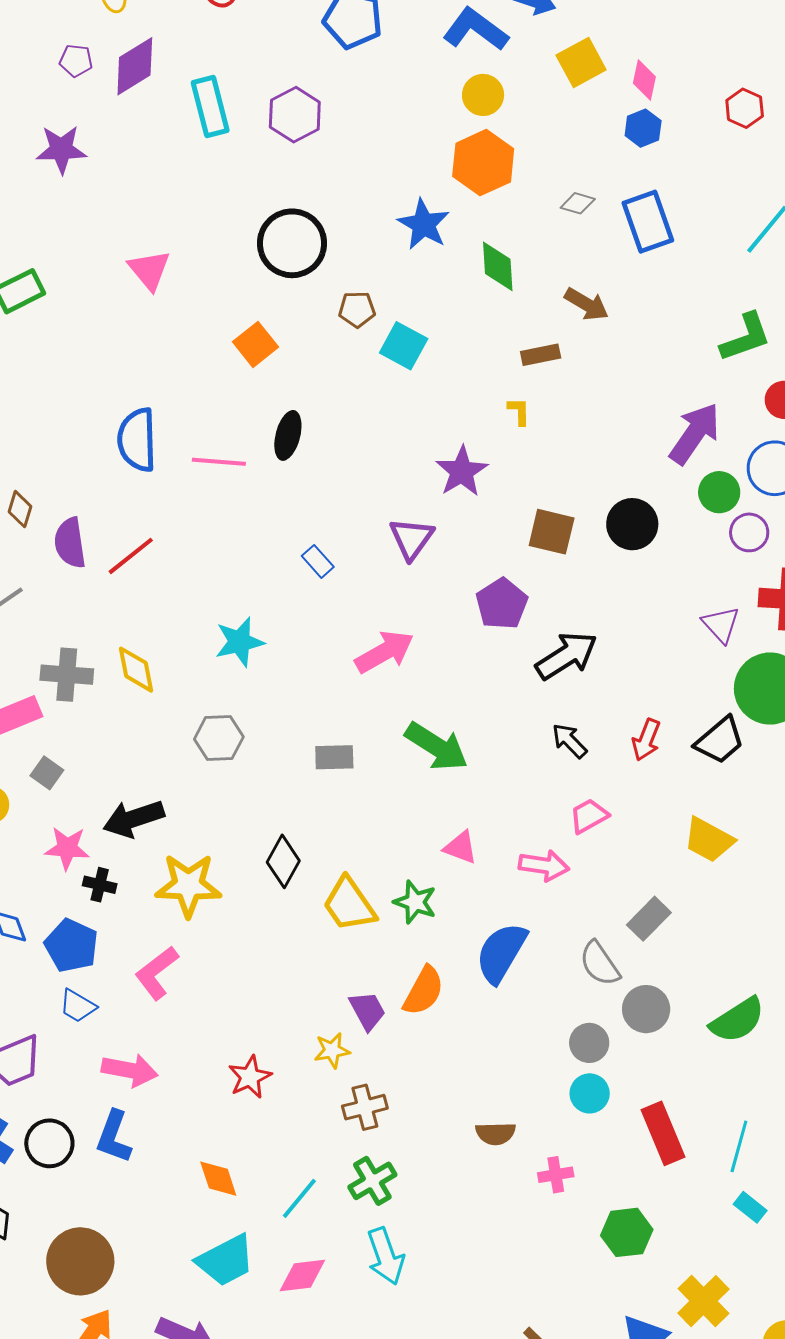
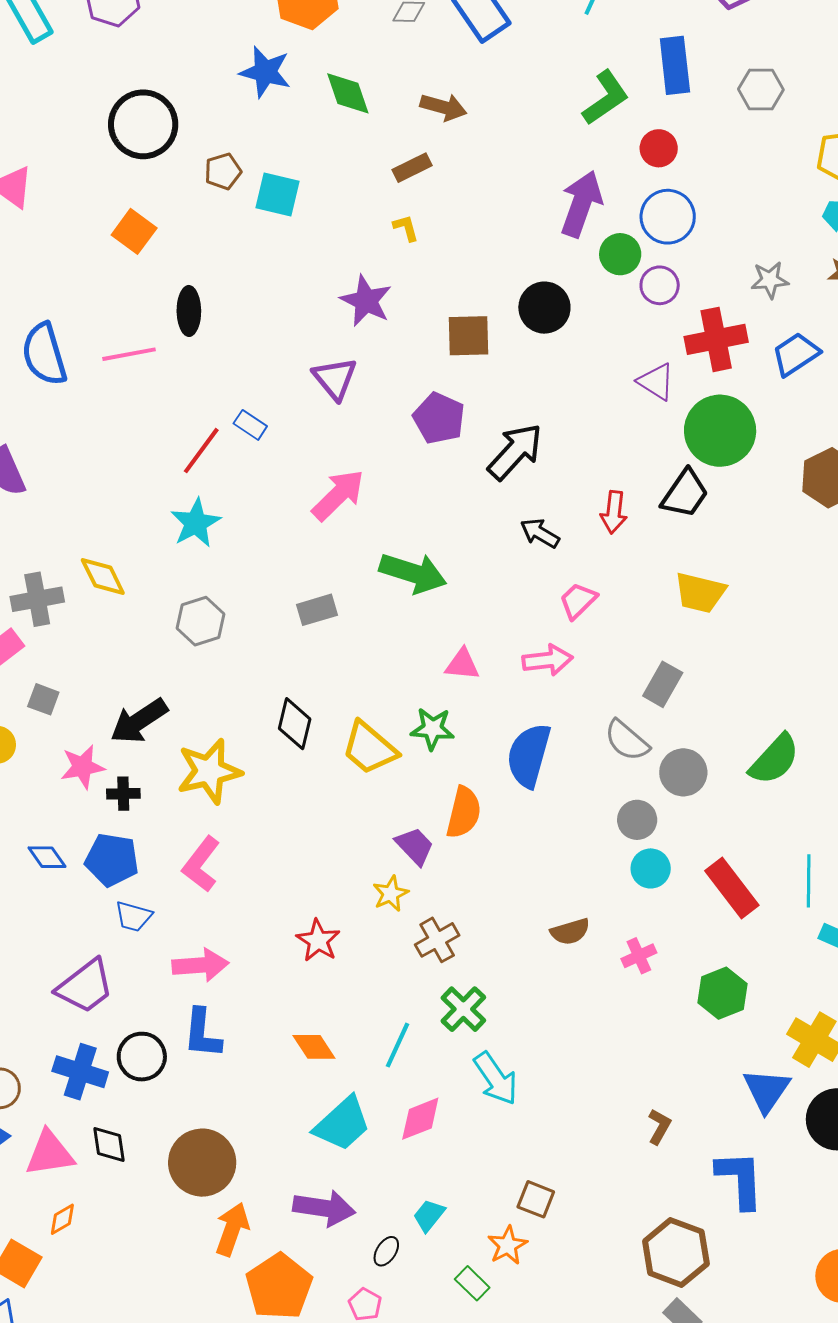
red line: (131, 556) -> (201, 451), moved

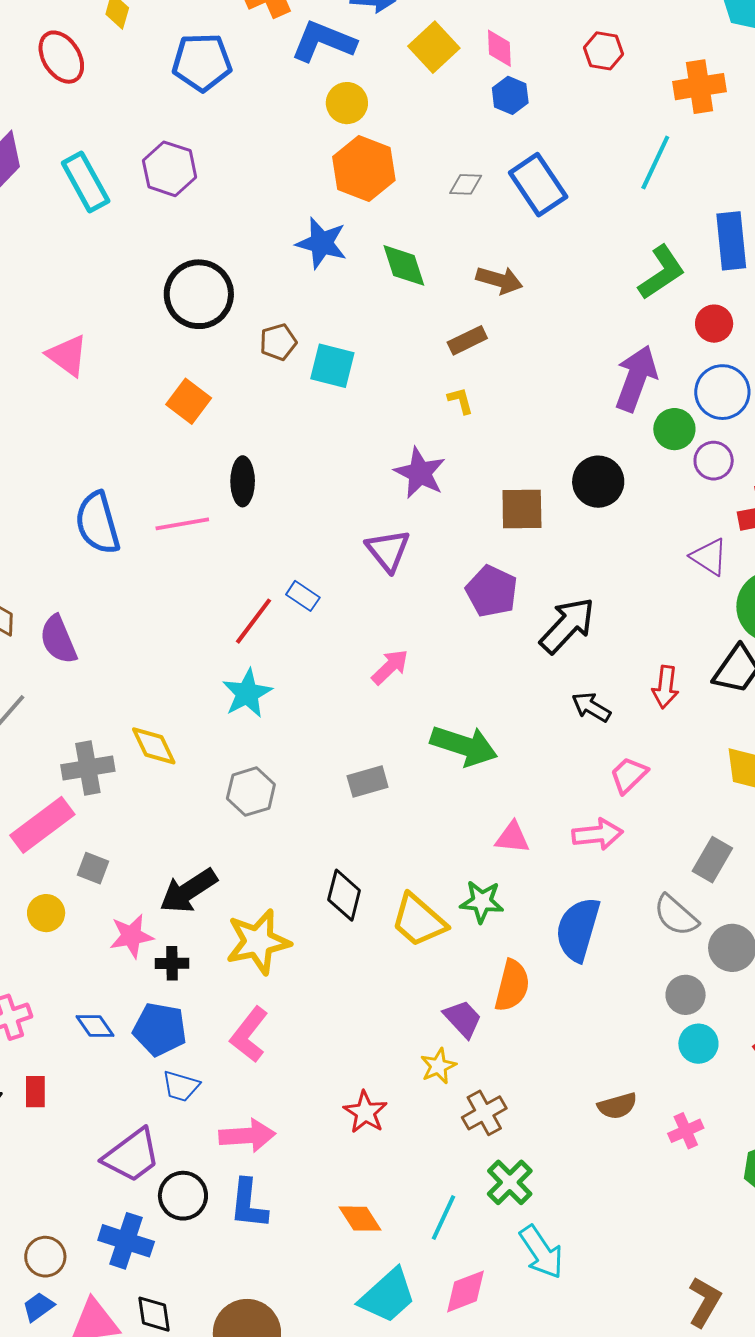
pink arrow: (338, 495) -> (390, 667), size x0.7
black circle: (142, 1057) -> (183, 1196), moved
brown L-shape: (659, 1127) -> (705, 1302), size x1.4

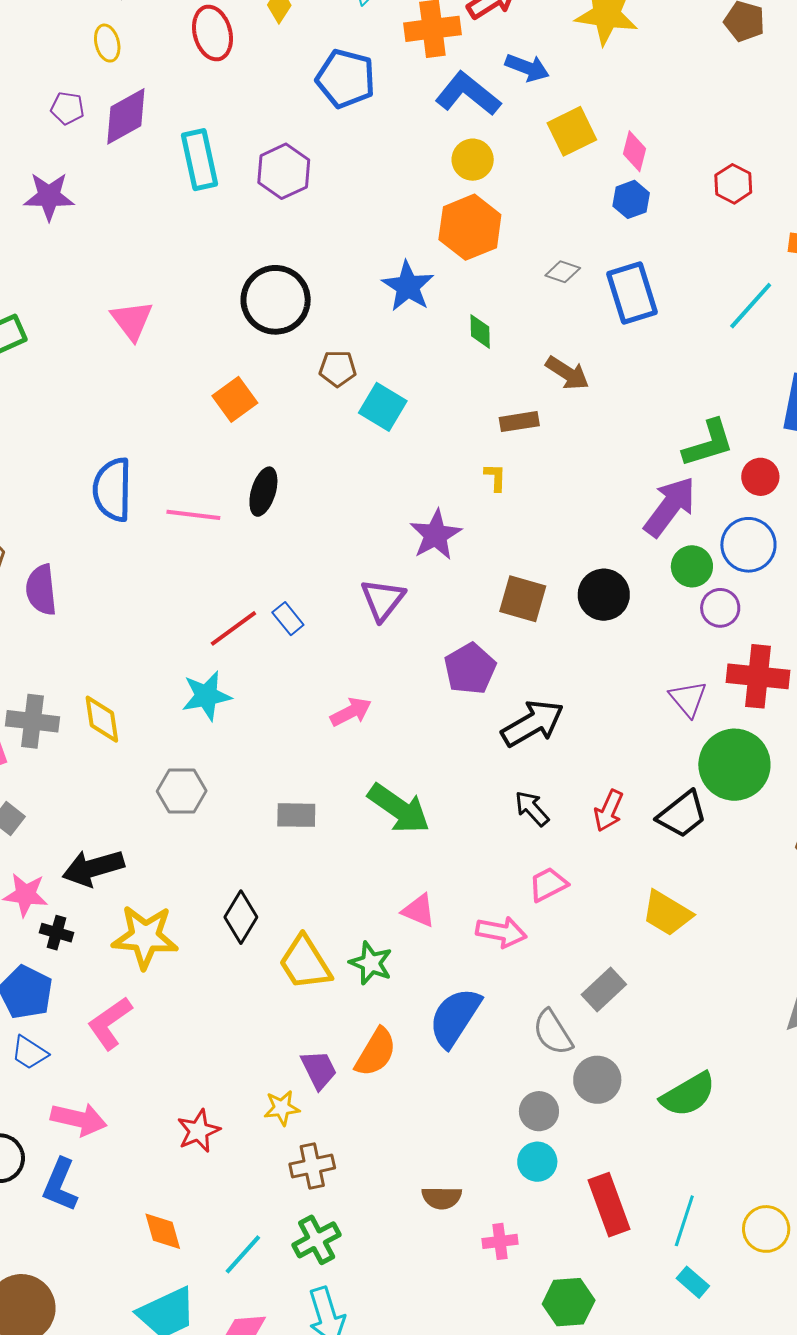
green diamond: (404, 265) -> (480, 331), size x0.7
green L-shape: (662, 272) -> (708, 443), moved

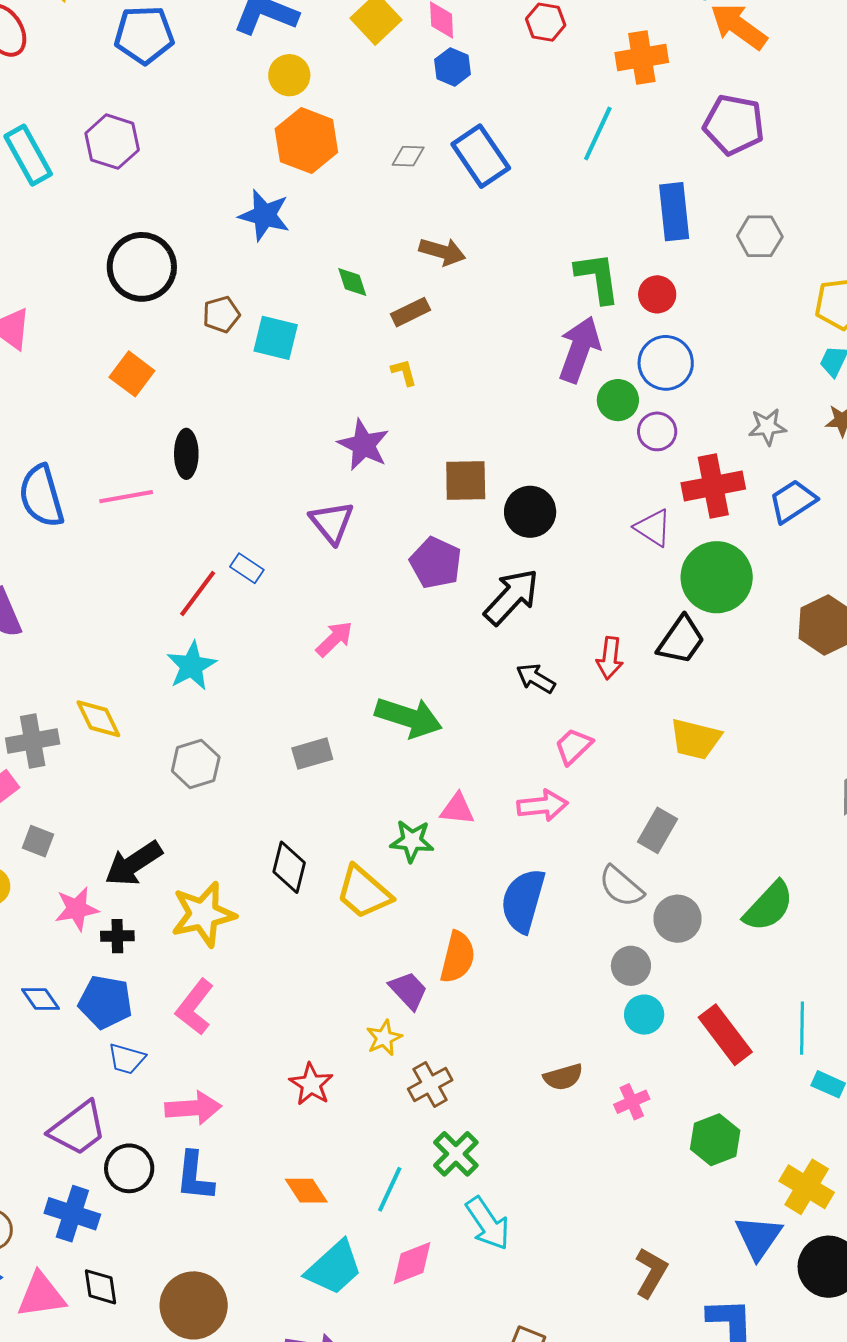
green diamond: (480, 331) -> (352, 282), moved
green L-shape: (708, 443) -> (598, 278), turned -64
black circle: (604, 595) -> (530, 512), moved
green star: (371, 963) -> (412, 841), moved

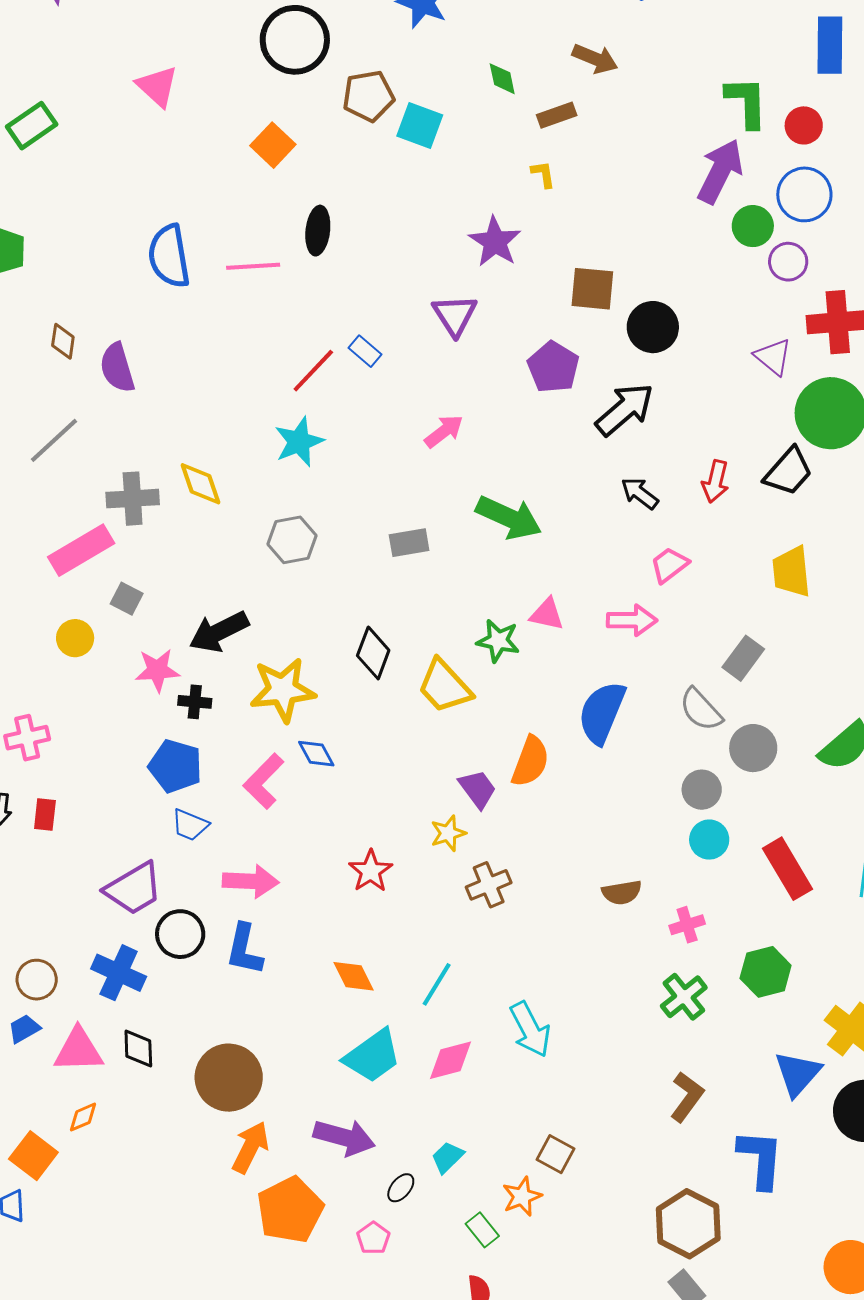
brown pentagon: (221, 314) -> (368, 96), size x1.4
yellow trapezoid: (695, 739) -> (791, 572), turned 64
blue diamond: (41, 999) -> (316, 754), moved
green cross: (456, 1154) -> (684, 997), moved

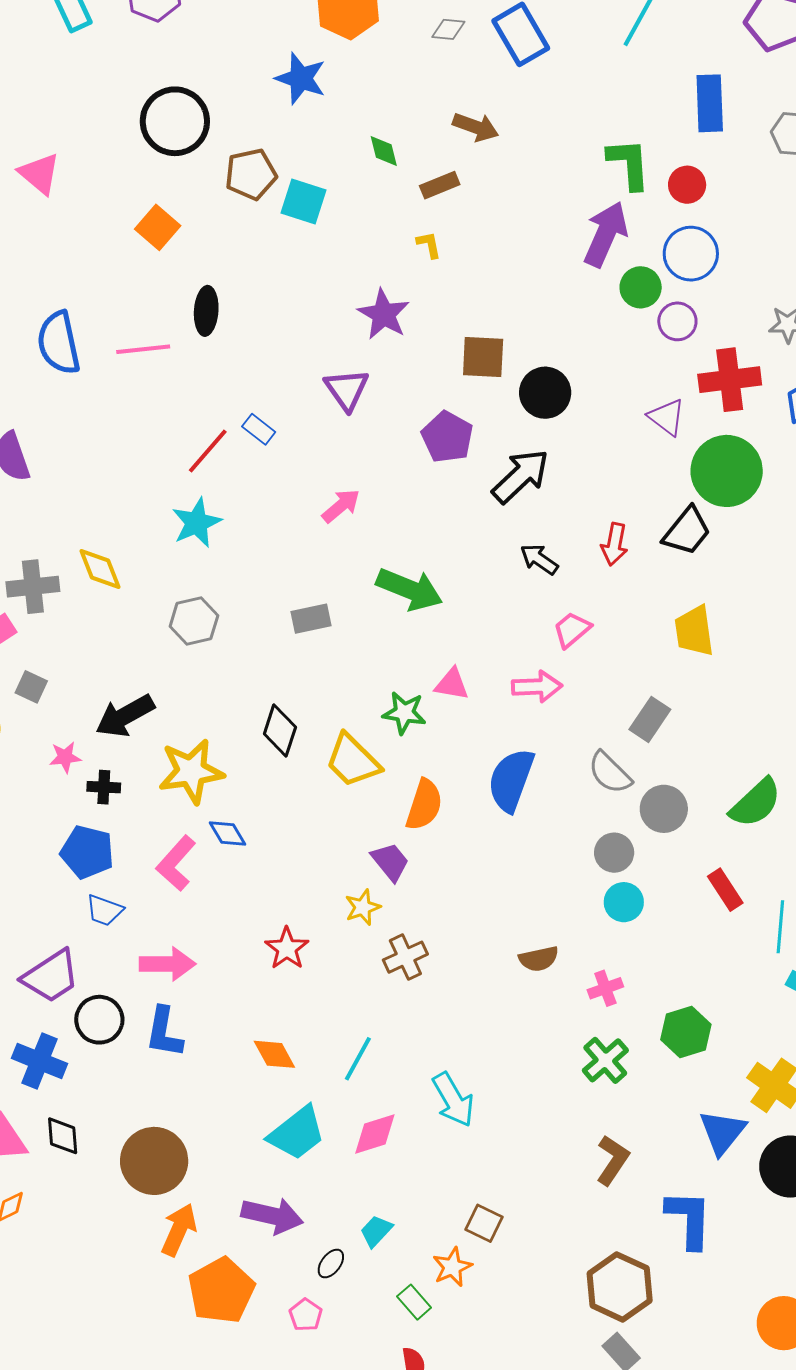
pink star: (157, 670) -> (65, 757), size x0.7
orange semicircle: (530, 761) -> (424, 805), moved
red rectangle: (788, 869) -> (725, 890), moved, size x0.7

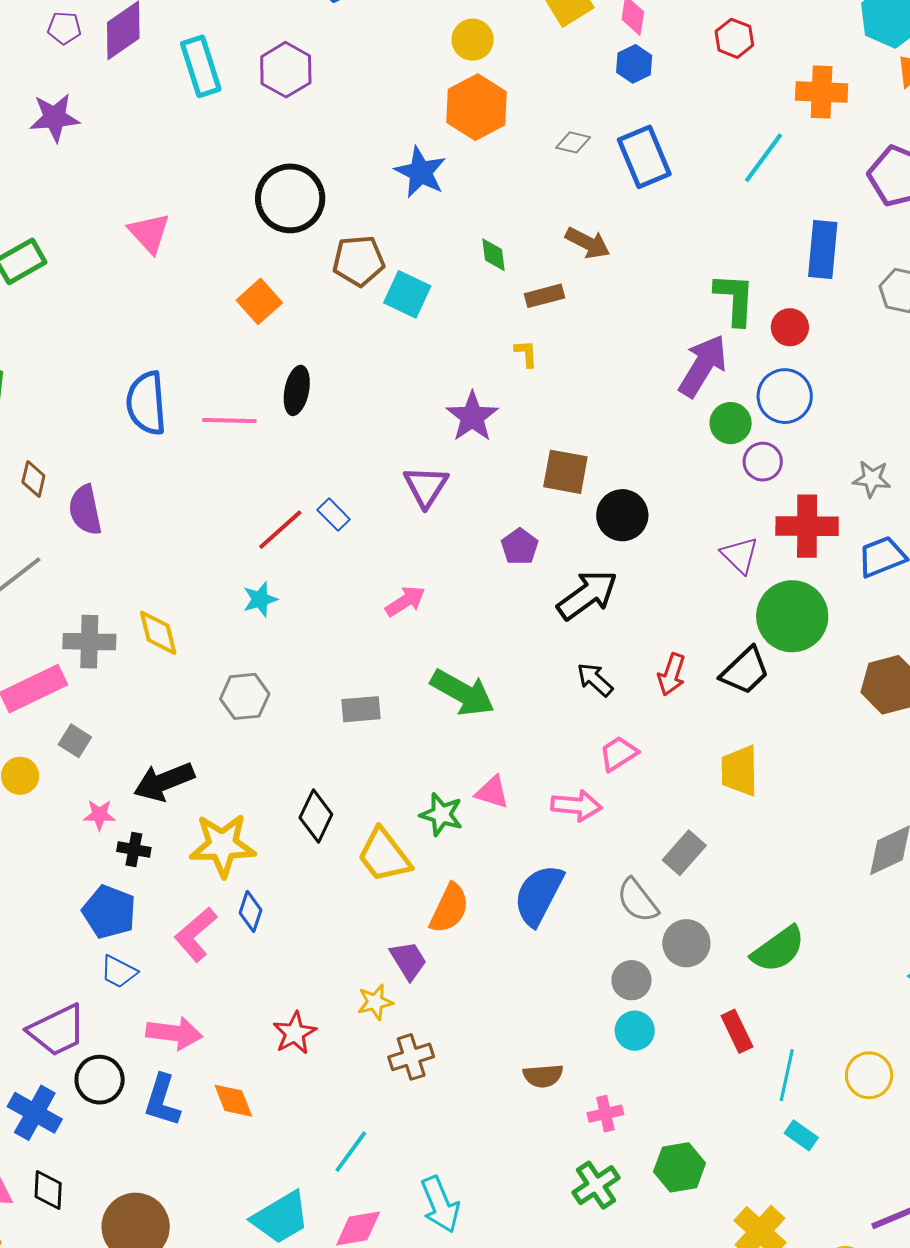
purple pentagon: (447, 437) -> (520, 547), size x0.7
cyan star: (197, 523) -> (260, 599), size x0.7
blue diamond: (227, 833) -> (251, 911), turned 42
orange diamond: (274, 1054) -> (233, 1101), moved

